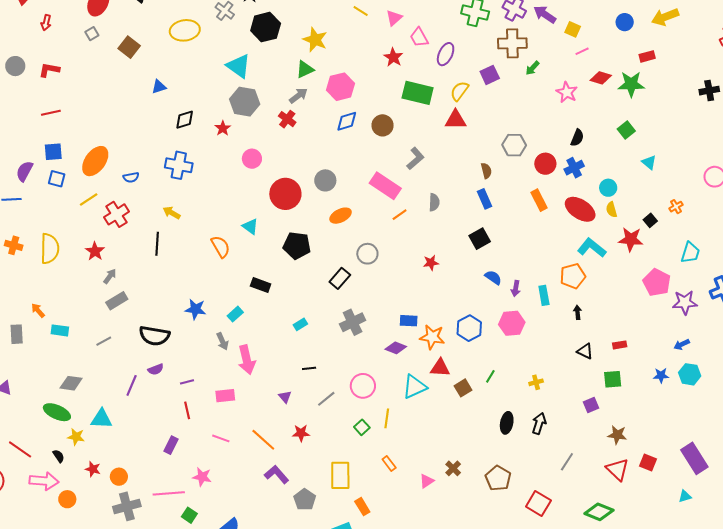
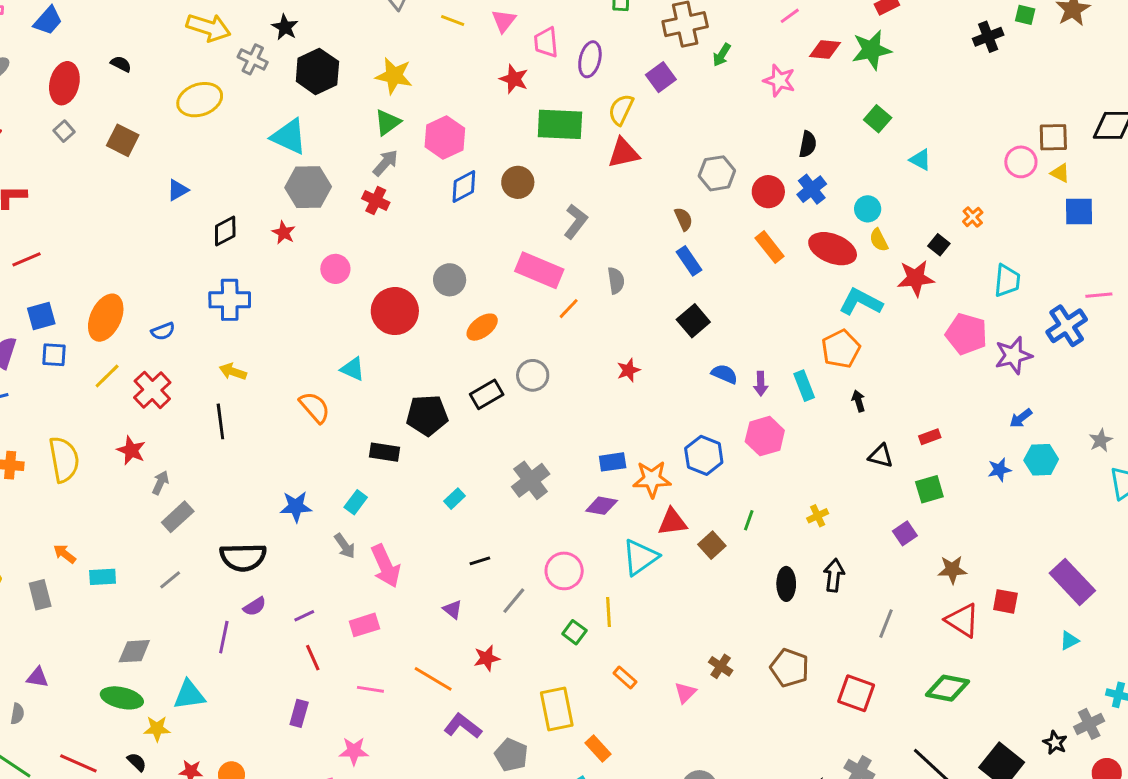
pink trapezoid: (419, 37) -> (546, 42), turned 35
black pentagon: (297, 246) -> (427, 415), moved
black rectangle: (340, 278) -> (487, 394), moved, turned 30

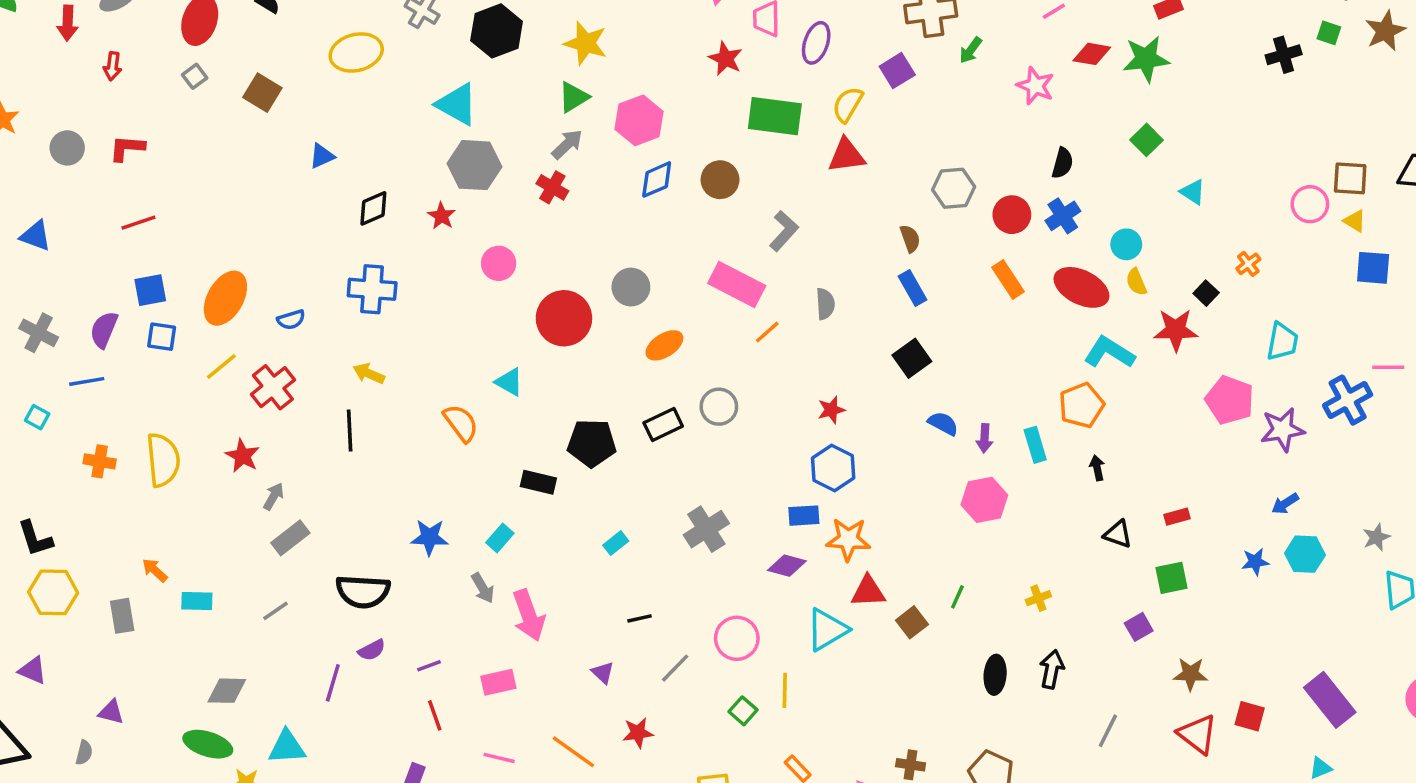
blue hexagon: (704, 455) -> (833, 468), moved
brown cross: (721, 666) -> (911, 765), turned -30

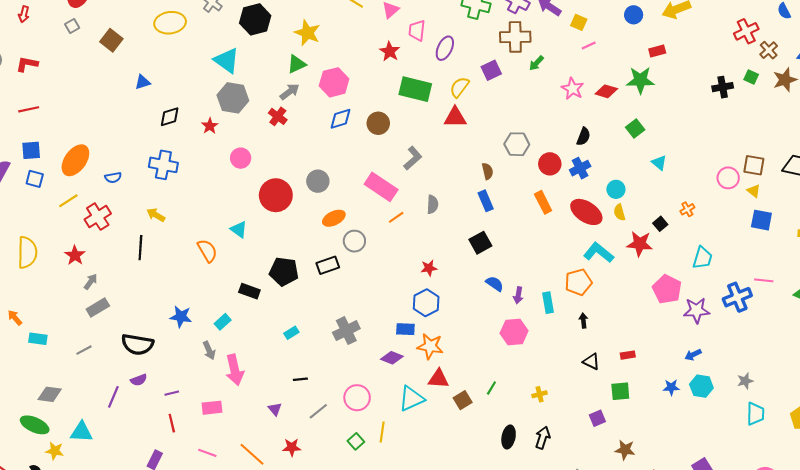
red diamond: (1092, 54) -> (606, 91), moved
gray circle: (719, 407) -> (354, 241), moved

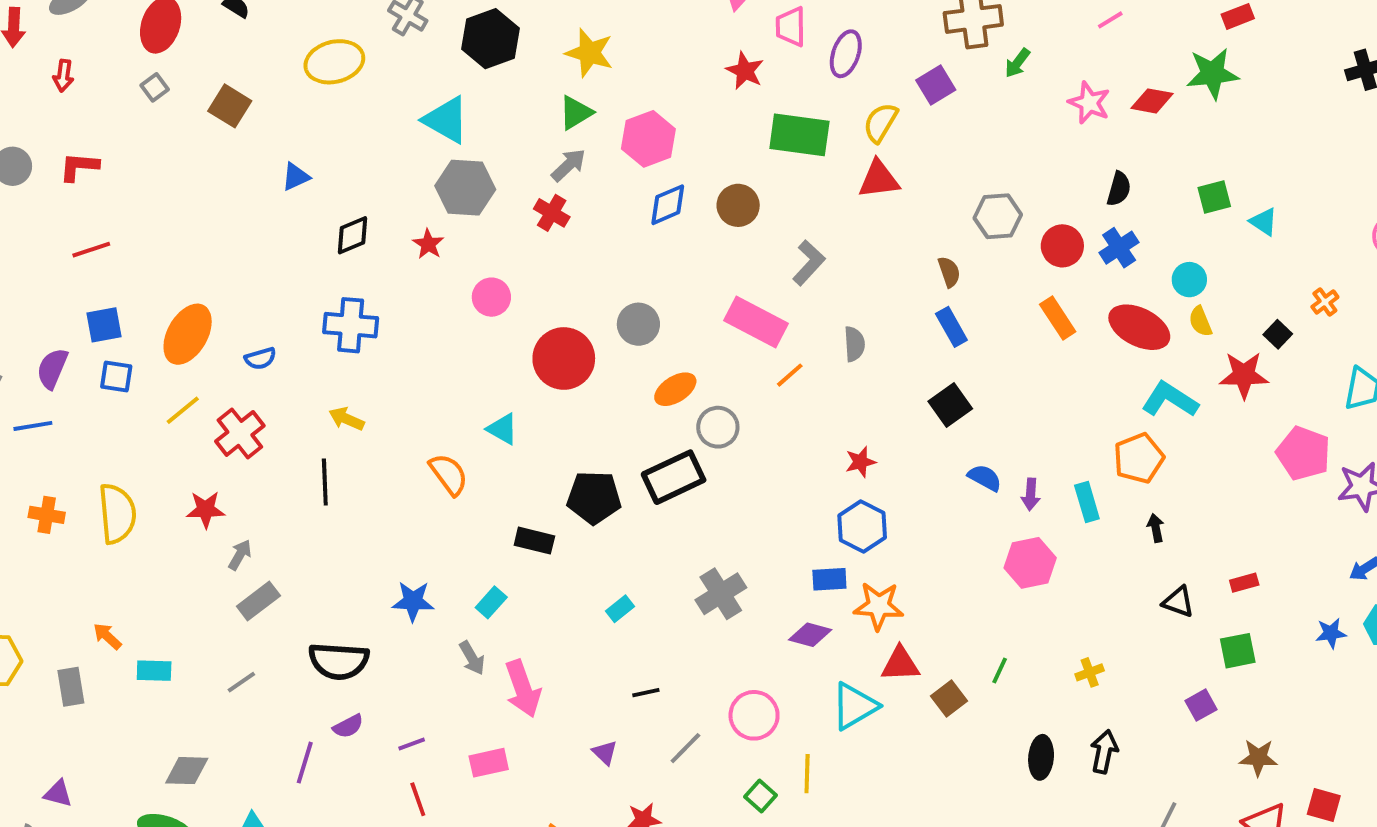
green square: (635, 128) -> (1214, 197), moved, turned 30
red star: (75, 255) -> (206, 510), turned -30
black rectangle: (328, 265) -> (674, 477), size x1.4

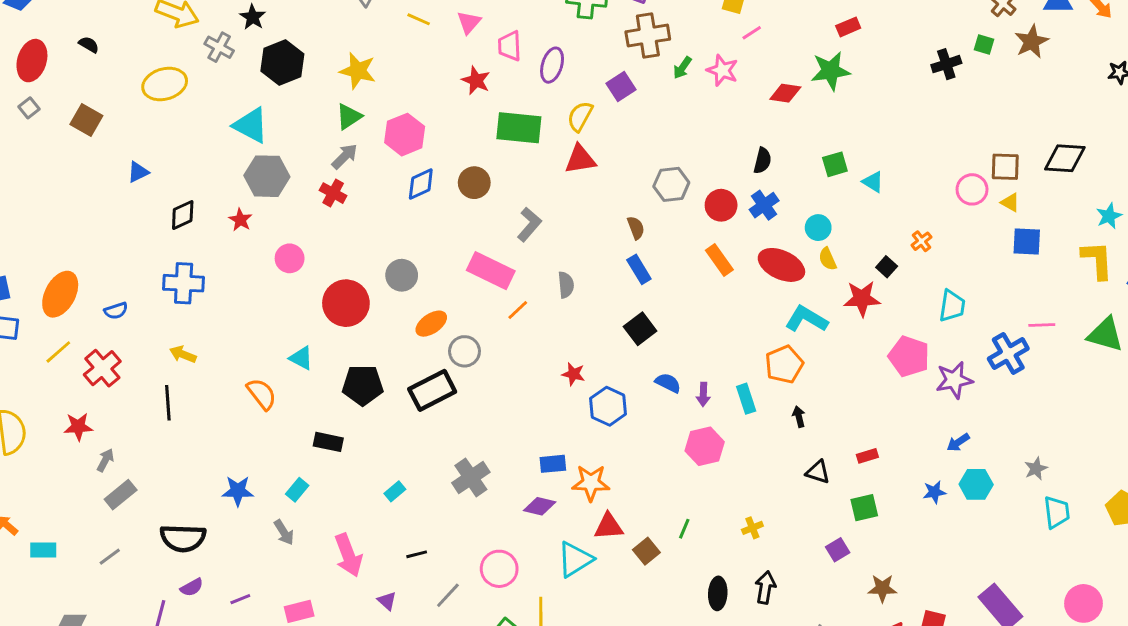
pink star: (1089, 103) -> (722, 70), moved
red star: (860, 462) -> (573, 374), turned 30
black pentagon: (594, 497) -> (363, 385), moved
blue hexagon: (862, 527) -> (608, 406), moved
pink arrow: (523, 689) -> (348, 555), moved

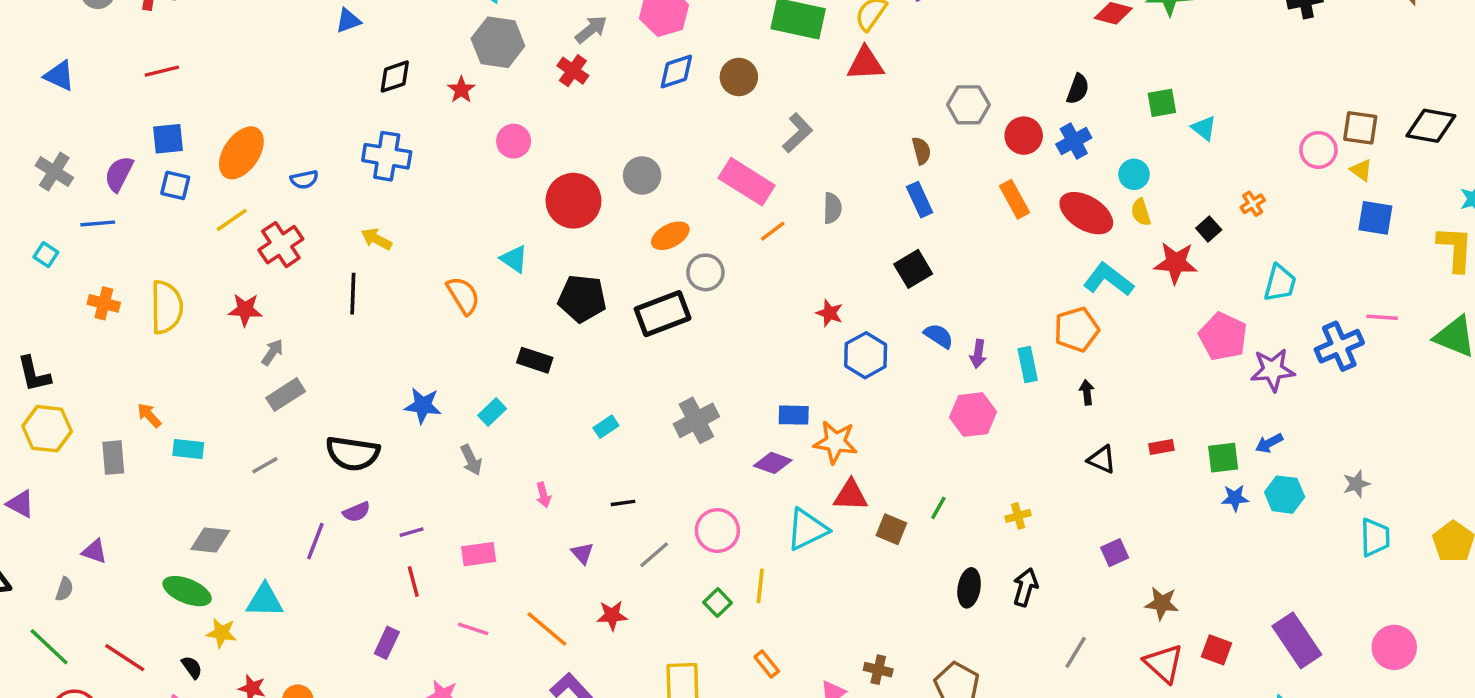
green square: (864, 508) -> (1223, 458), moved
brown square: (646, 551) -> (891, 529), turned -35
pink arrow: (348, 555) -> (543, 495), size x0.5

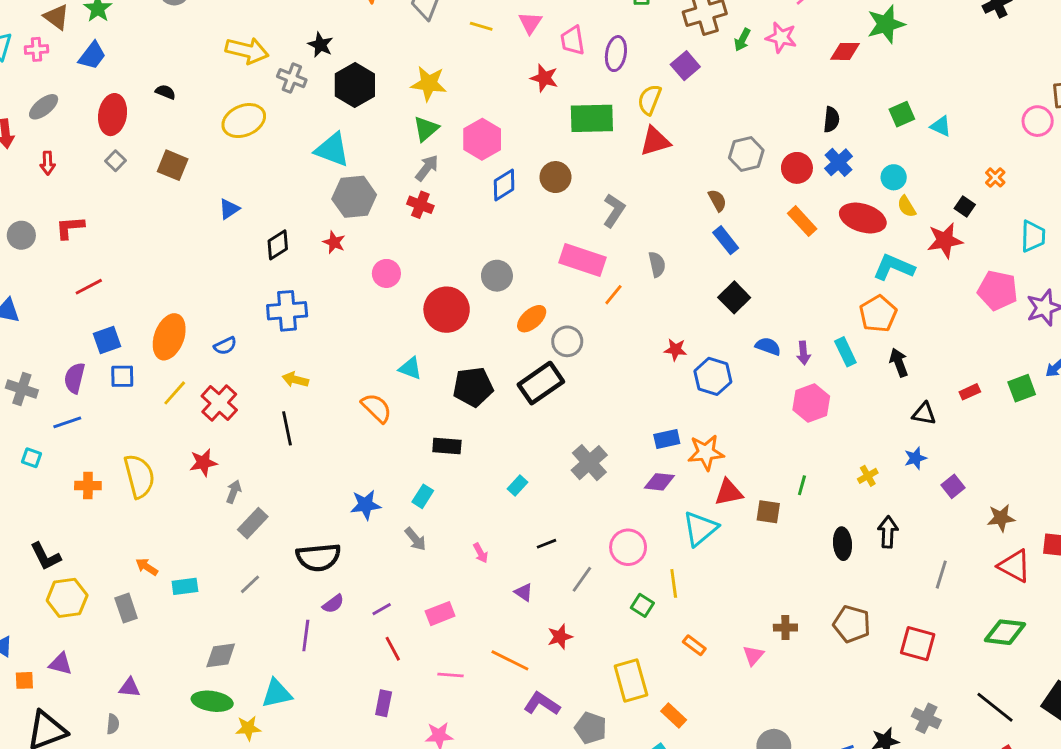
black arrow: (1087, 392) -> (899, 363), size x1.4
blue star: (1235, 498) -> (915, 458), moved

